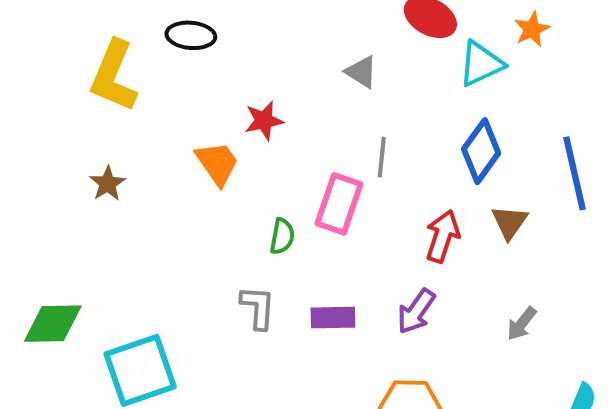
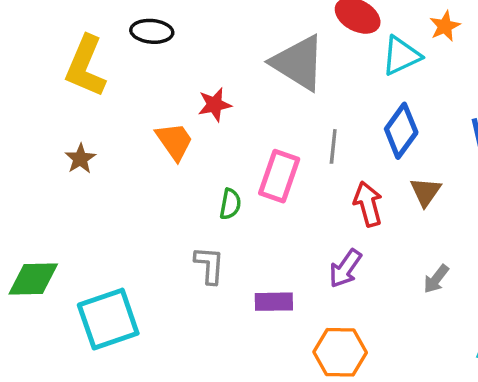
gray triangle: (361, 72) -> (298, 63), size x2.0
gray line: (382, 157) -> (333, 146), moved
red arrow: (443, 236) -> (368, 204), turned -33
purple rectangle: (333, 318) -> (274, 302), moved

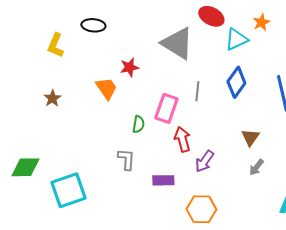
yellow L-shape: (86, 66) -> (55, 45), size x0.7
brown triangle: (426, 192) -> (250, 137), moved
red arrow: (368, 204) -> (182, 139), moved

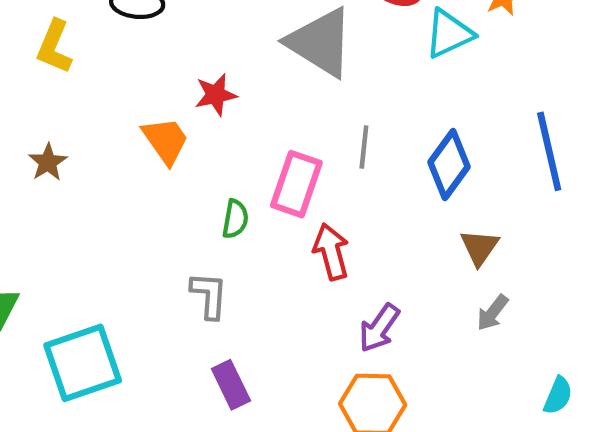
blue diamond: (236, 82) -> (449, 164), moved
purple arrow: (204, 161) -> (379, 328), moved
purple rectangle: (163, 180) -> (231, 385), moved, turned 65

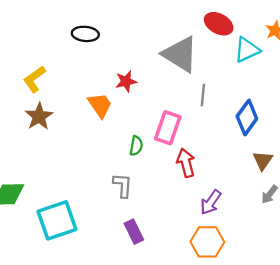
yellow L-shape: (54, 47) -> (34, 79), moved, turned 32
gray line: (364, 147) -> (203, 95), moved
brown star: (48, 162) -> (39, 116), size x1.4

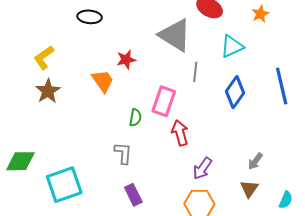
cyan triangle: (247, 50) -> (232, 46), moved
brown triangle: (263, 160) -> (249, 189), moved

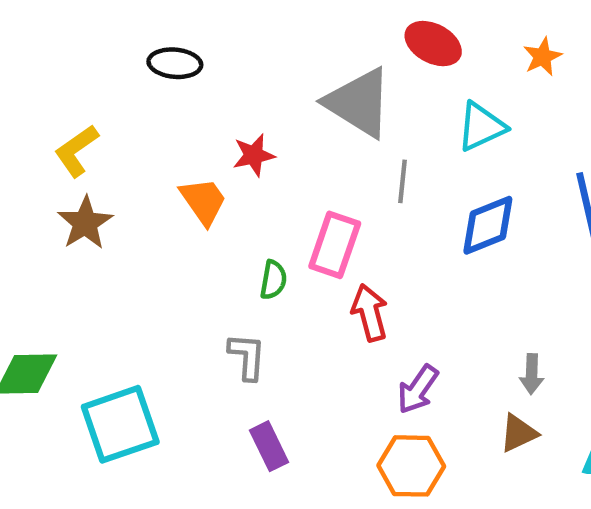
blue diamond: (235, 92) -> (488, 225), turned 32
gray arrow: (255, 161) -> (532, 374), turned -36
brown triangle: (249, 189) -> (518, 433), turned 30

